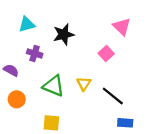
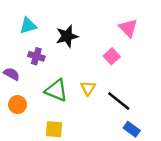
blue rectangle: (125, 123) -> (132, 129), turned 32

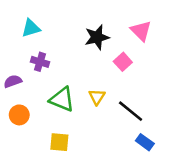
black star: (67, 36) -> (97, 37), moved
purple semicircle: (12, 74) -> (13, 81), turned -49

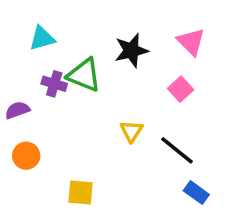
pink square: (123, 62) -> (181, 89), moved
green triangle: (62, 99) -> (84, 75), moved

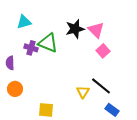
pink triangle: (191, 42) -> (96, 30), moved
purple semicircle: (17, 110) -> (10, 63), turned -72
yellow triangle: (131, 131) -> (83, 92), moved

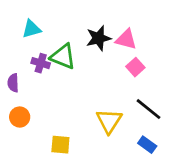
pink triangle: (96, 30) -> (126, 39), turned -30
black line: (101, 86) -> (149, 109), moved
yellow triangle: (83, 92) -> (109, 121), size x1.5

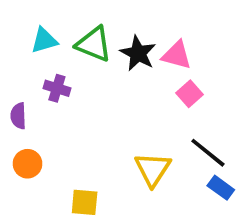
black star: (99, 38) -> (138, 53), turned -30
green triangle: (63, 57) -> (94, 44), moved
blue rectangle: (147, 145) -> (221, 188), moved

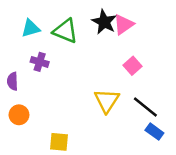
black star: (138, 53) -> (104, 22), moved
pink triangle: (177, 55) -> (123, 24), moved, turned -50
yellow triangle: (153, 169) -> (107, 101), moved

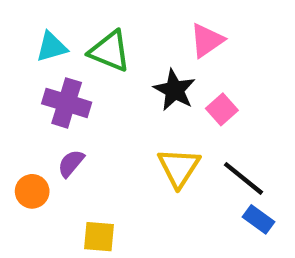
black star: (104, 22) -> (174, 90), moved
purple cross: (40, 62) -> (67, 103), size x1.5
purple semicircle: (13, 81) -> (71, 163), moved, turned 42

